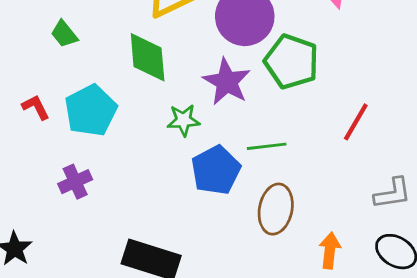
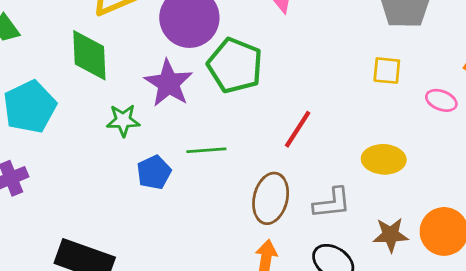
blue pentagon: (216, 170) -> (154, 172), size x0.7
brown ellipse: (276, 209) -> (271, 198), moved

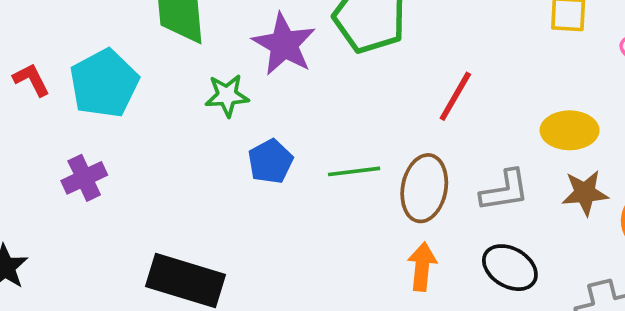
green line: (206, 150) -> (354, 171), moved
brown star: (391, 235) -> (585, 193), moved

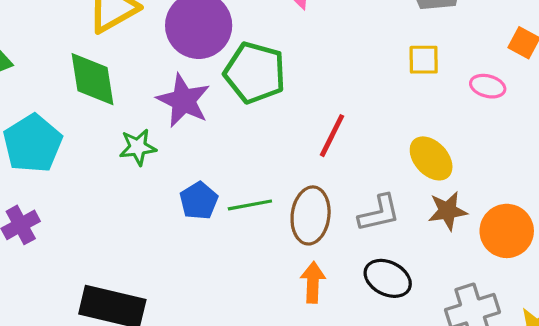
yellow ellipse: (570, 130) -> (431, 158), turned 51
blue pentagon: (270, 161) -> (199, 201), moved

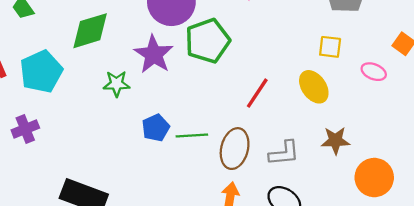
green pentagon: (255, 73) -> (208, 41), turned 30
green diamond: (92, 79) -> (90, 31), turned 75
yellow ellipse: (431, 158) -> (314, 87), moved
brown star: (448, 211) -> (336, 140), moved

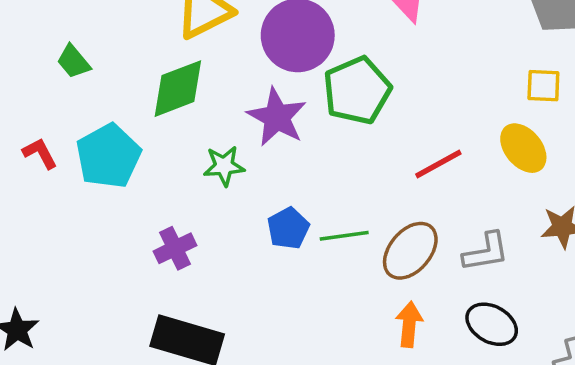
red line: (257, 93) -> (438, 164), turned 32
purple cross: (25, 129) -> (175, 248), moved
brown ellipse: (235, 149) -> (410, 251), turned 30

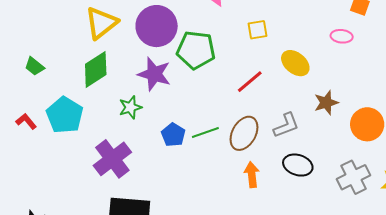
yellow square: (543, 86) -> (257, 30), moved
green pentagon: (357, 90) -> (196, 50), turned -30
purple cross: (175, 248) -> (112, 159), size x1.6

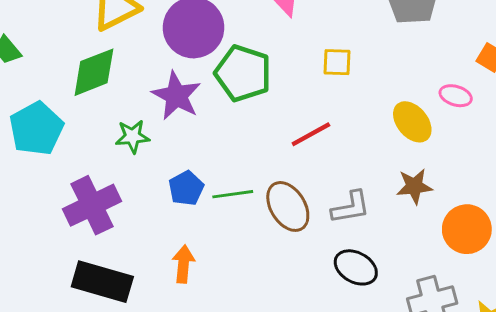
yellow ellipse: (295, 63) -> (412, 122), moved
brown ellipse: (244, 133) -> (288, 206), turned -72
orange arrow: (252, 175) -> (183, 264), moved

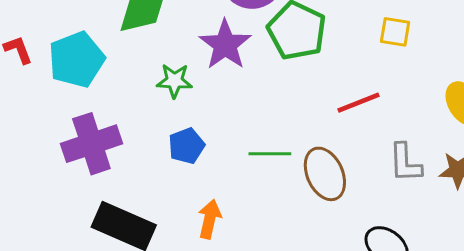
blue pentagon: (186, 188) -> (187, 146), moved
purple cross: (92, 205) -> (91, 144), moved
gray L-shape: (351, 207) -> (405, 163), moved, turned 90

